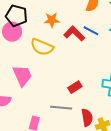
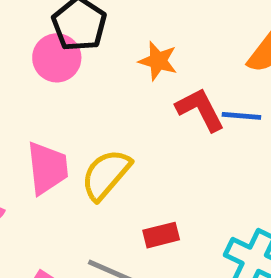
blue line: (91, 31) -> (241, 116), turned -42
yellow semicircle: (42, 47) -> (106, 175), moved, turned 90

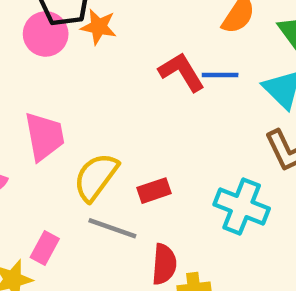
orange star: (158, 61) -> (99, 27), moved
yellow semicircle: (106, 175) -> (96, 177), moved

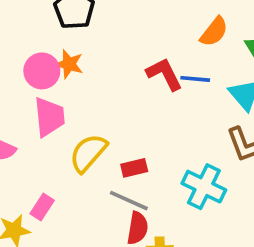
orange star: (99, 27) -> (69, 64), moved
pink circle: (46, 34) -> (42, 71), moved
gray line: (112, 228) -> (129, 201), moved

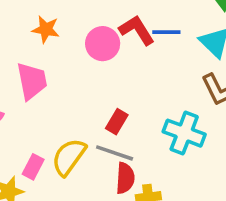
pink circle: (42, 71) -> (103, 44), moved
yellow semicircle: (88, 153) -> (69, 157), moved
red rectangle: (134, 168) -> (117, 122), turned -40

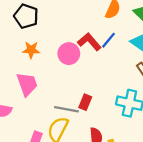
blue line: (166, 32) -> (109, 40), turned -42
gray line: (115, 153) -> (66, 109), moved

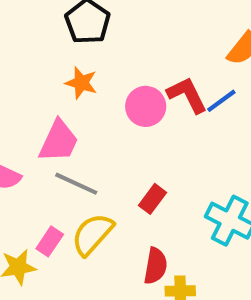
pink trapezoid: (27, 84) -> (59, 141), turned 30
gray line: (66, 109) -> (76, 184), moved

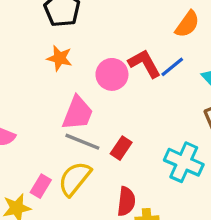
pink trapezoid: (59, 141) -> (78, 113), moved
gray line: (76, 184) -> (82, 142), moved

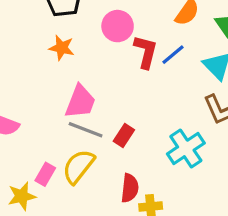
red L-shape: (145, 64) -> (146, 52), turned 44
pink circle: (112, 74) -> (118, 26), moved
cyan cross: (184, 162) -> (186, 148), turned 33

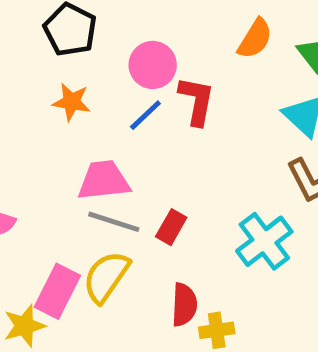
blue line: (173, 55) -> (145, 115), moved
pink trapezoid: (80, 102) -> (104, 180), turned -114
pink rectangle: (45, 174) -> (57, 291), size x1.5

